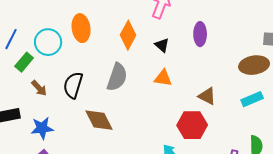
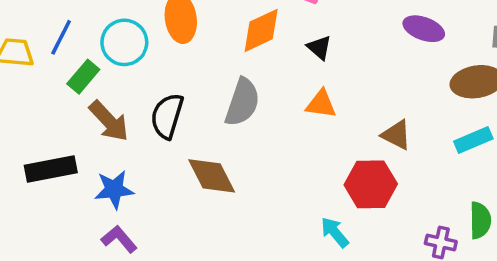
purple ellipse: (200, 34) -> (424, 29), moved, turned -70
orange diamond: (128, 35) -> (261, 30), turned 36
brown arrow: (39, 88) -> (109, 121), size x1.5

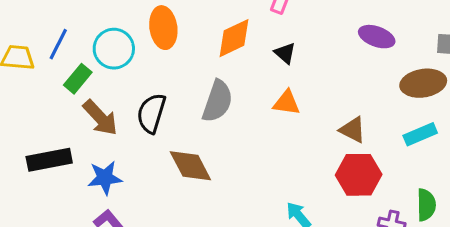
red hexagon: (371, 184) -> (359, 175), moved

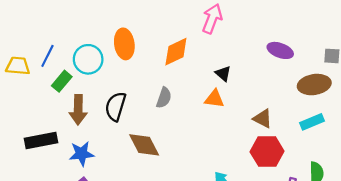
black triangle: (285, 53) -> (223, 74), moved
gray semicircle: (217, 101) -> (164, 98), size x0.7
brown arrow: (100, 118) -> (78, 110), turned 44

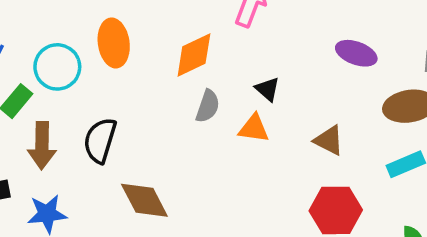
gray semicircle: (164, 98) -> (208, 106), moved
brown triangle: (263, 119) -> (329, 140), moved

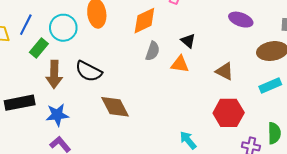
black semicircle: (100, 140) -> (89, 71), turned -80

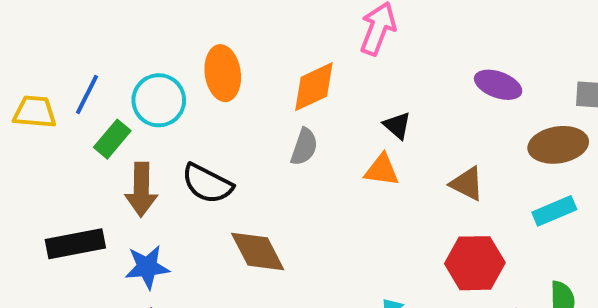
gray semicircle: (153, 51) -> (304, 147), moved

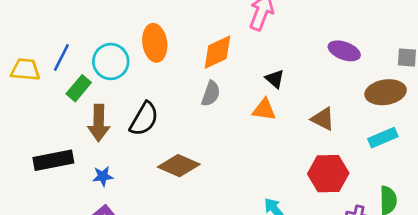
black semicircle: (207, 184) -> (144, 119), turned -87
brown diamond: (258, 252) -> (179, 166), turned -39
blue star: (147, 267) -> (103, 176), size x0.7

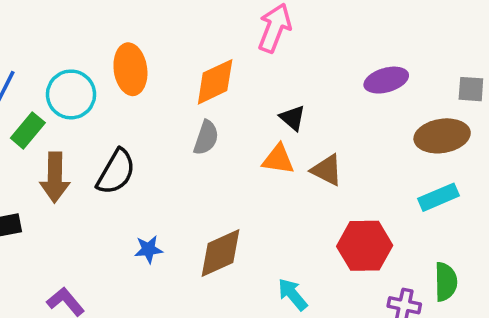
purple ellipse: (344, 51) -> (386, 80), turned -36
brown triangle: (323, 119) -> (327, 170), moved
brown diamond: (179, 166) -> (221, 253), moved, turned -48
blue star: (103, 176) -> (148, 249), moved

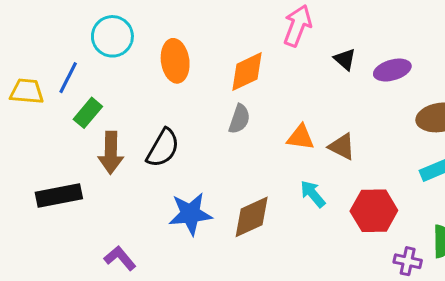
cyan circle: (71, 94) -> (112, 36), moved
black triangle: (293, 118) -> (345, 59), moved
blue star: (148, 249) -> (190, 214), size x1.8
cyan arrow: (293, 294) -> (313, 194), moved

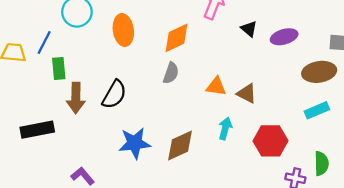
green rectangle: (88, 113) -> (59, 68), turned -45
cyan arrow: (313, 194) -> (225, 128), turned 55

